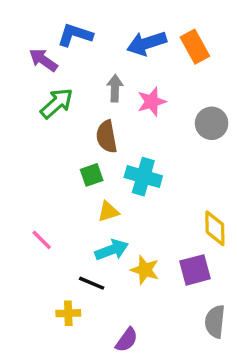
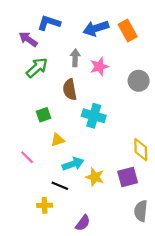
green square: (92, 175) -> (43, 115), moved
yellow triangle: (108, 212) -> (58, 140), moved

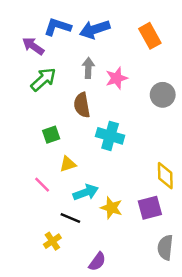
blue arrow: (96, 28) -> (95, 29), moved
pink line: (27, 157) -> (42, 185), moved
yellow cross: (45, 205) -> (52, 241), turned -32

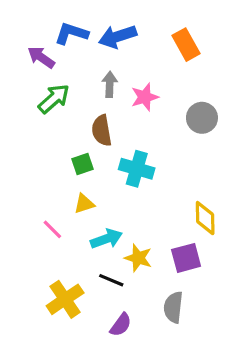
green square: (51, 135) -> (83, 164), moved
black line: (70, 218) -> (111, 280), moved
yellow cross: (52, 241) -> (65, 299), size x1.6
gray semicircle: (165, 248) -> (173, 307), moved

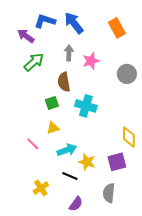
blue arrow: (118, 37) -> (74, 23), turned 70
yellow cross: (65, 299) -> (41, 188), size x0.7

